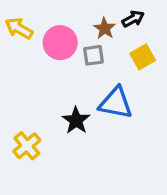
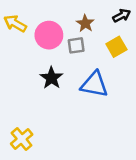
black arrow: (133, 19) -> (122, 16), moved
black star: (76, 120) -> (51, 78), moved
yellow cross: (27, 146) -> (22, 139), moved

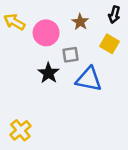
black arrow: (122, 16) -> (114, 15), turned 133
gray square: (76, 45) -> (70, 55), moved
yellow square: (116, 47) -> (109, 44), turned -30

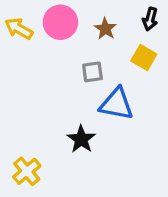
pink circle: (46, 33) -> (60, 22), moved
black star: (49, 73) -> (81, 139), moved

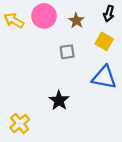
blue triangle: (117, 104) -> (104, 77), moved

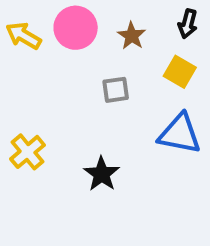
yellow cross: (20, 124) -> (27, 152), moved

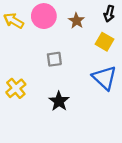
gray square: (116, 90) -> (54, 59), moved
blue triangle: (180, 134) -> (104, 78), turned 32

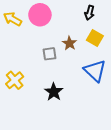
black arrow: (109, 14) -> (90, 13), moved
brown star: (76, 21) -> (70, 43), moved

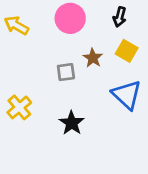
pink circle: (40, 15) -> (70, 18), moved

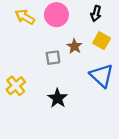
yellow arrow: (16, 25) -> (25, 17), moved

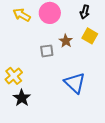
blue triangle: (102, 76) -> (75, 83), moved
black star: (58, 98) -> (22, 98), moved

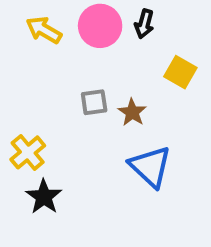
black arrow: (85, 12) -> (144, 24), moved
brown star: (66, 41) -> (132, 112), moved

